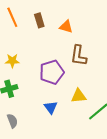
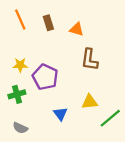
purple pentagon: (52, 72) -> (45, 77), moved, turned -30
gray semicircle: (12, 121) -> (20, 128), turned 136

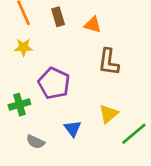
yellow star: (20, 65) -> (23, 47), moved
yellow triangle: (90, 102) -> (109, 114), turned -35
gray semicircle: (20, 128) -> (35, 142), moved

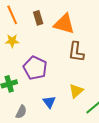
orange triangle: (93, 25) -> (64, 24), size x1.6
gray semicircle: (35, 142) -> (21, 112), turned -88

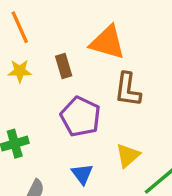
brown rectangle: (38, 18) -> (64, 66), moved
purple pentagon: (35, 68) -> (80, 117), moved

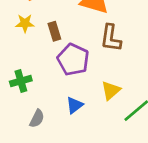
brown rectangle: (64, 66) -> (54, 31), moved
blue triangle: (82, 174) -> (75, 105), turned 30

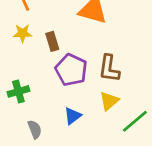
brown L-shape: (111, 38) -> (109, 68), moved
gray semicircle: (37, 119) -> (35, 129), turned -48

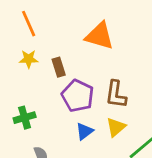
blue triangle: (73, 116) -> (85, 131), moved

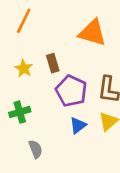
orange line: (29, 24) -> (24, 21), turned 50
yellow star: (29, 59) -> (24, 68), moved, turned 30

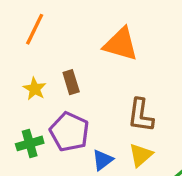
purple pentagon: (71, 91) -> (69, 132), moved

